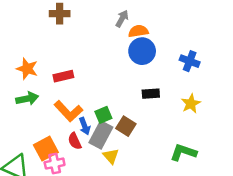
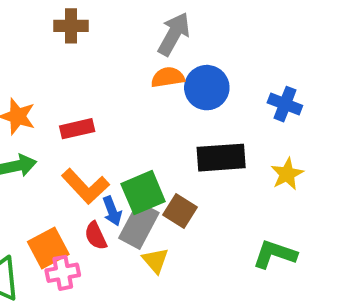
gray arrow: (122, 19) -> (174, 34), size x1.5
orange semicircle: (138, 31) -> (168, 77), moved
black rectangle: (151, 94) -> (221, 158), size x1.6
green square: (103, 115) -> (143, 193), size x1.5

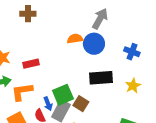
gray arrow: (174, 34) -> (100, 19), moved
orange L-shape: (85, 186) -> (22, 92), moved, turned 125

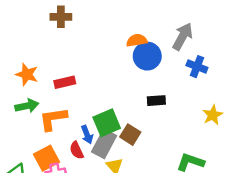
gray arrow: (100, 19) -> (183, 36), moved
orange semicircle: (75, 39) -> (137, 40), moved
black rectangle: (101, 78) -> (156, 101), size x0.6
yellow star: (133, 86) -> (213, 115), moved

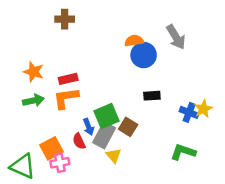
gray arrow: (183, 36) -> (176, 37), turned 120
blue cross: (197, 67) -> (189, 112), moved
orange L-shape: (53, 119) -> (66, 98), moved

